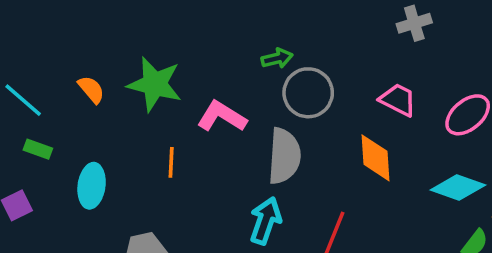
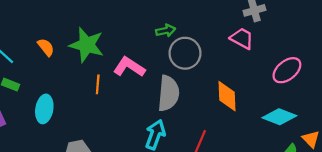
pink trapezoid: (398, 100) -> (242, 38), moved
orange line: (171, 162) -> (98, 84), moved

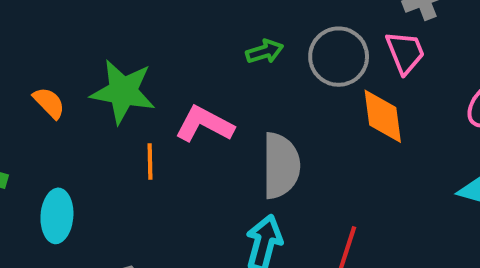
pink trapezoid: (242, 38) -> (405, 52), turned 45
gray circle: (185, 53) -> (339, 57), moved
orange diamond: (227, 96) -> (383, 116), moved

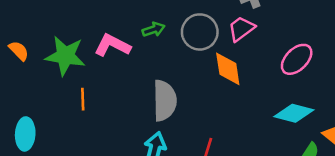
pink trapezoid: (405, 52) -> (241, 29), turned -104
orange semicircle: (49, 103) -> (19, 51), moved
pink L-shape: (204, 124) -> (112, 45), moved

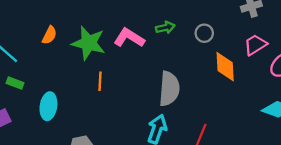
pink trapezoid: (241, 29) -> (255, 45), moved
gray circle: (200, 32) -> (204, 33), size x0.6
orange semicircle: (19, 51) -> (49, 35), turned 66

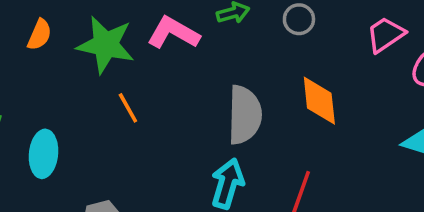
orange diamond: (225, 67) -> (319, 101), moved
orange line: (100, 81) -> (128, 108), turned -30

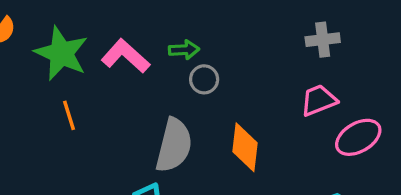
gray circle: (299, 19) -> (204, 79), moved

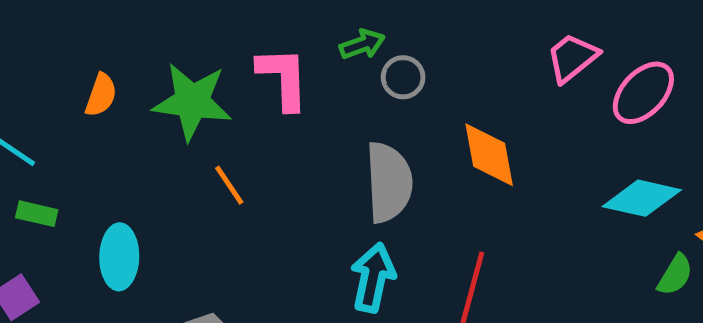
pink L-shape: (125, 56) -> (283, 78), turned 63

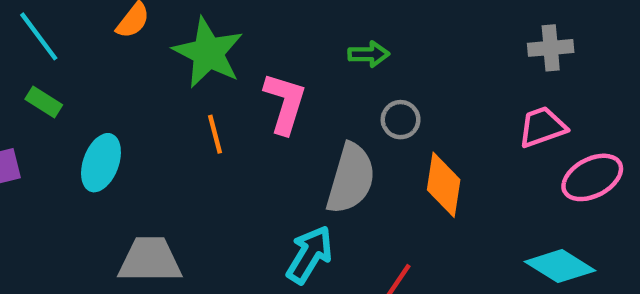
gray circle: (403, 77) -> (401, 120), moved
pink L-shape: (283, 78) -> (285, 103), moved

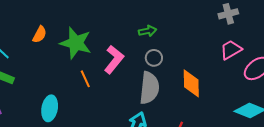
pink L-shape: (285, 103) -> (114, 59), turned 32
gray circle: (401, 120) -> (154, 58), moved
cyan ellipse: (101, 163) -> (50, 108), moved

